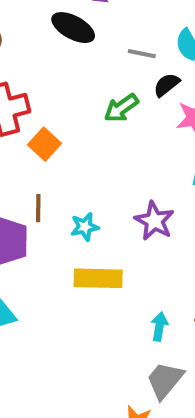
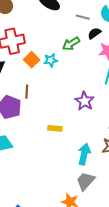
cyan star: (85, 227) -> (51, 60), moved
yellow rectangle: (98, 278) -> (55, 128), size x0.6
cyan arrow: (159, 327) -> (84, 154), size x1.5

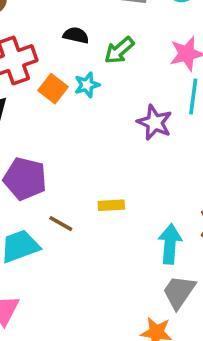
black semicircle: (94, 33) -> (76, 35), moved, turned 56
brown line: (27, 92) -> (61, 224), moved, turned -56
purple star: (85, 101) -> (155, 123), moved

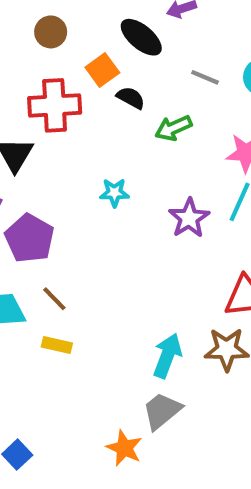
cyan star: (87, 85) -> (114, 193), moved
orange square: (53, 89) -> (102, 70), moved
yellow rectangle: (111, 205) -> (57, 345), moved

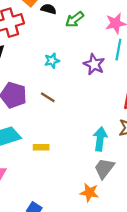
brown line: (54, 299) -> (48, 97), moved

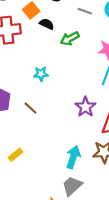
purple star: (94, 64) -> (85, 107), moved
yellow rectangle: (41, 147) -> (15, 155), turned -48

